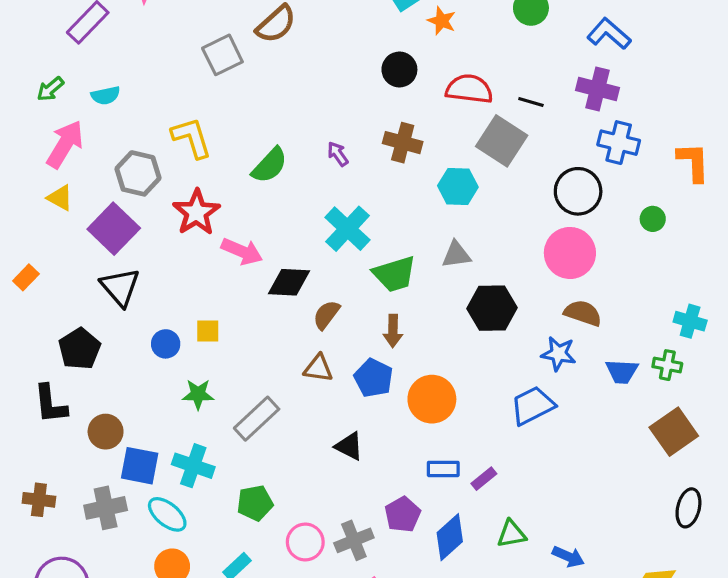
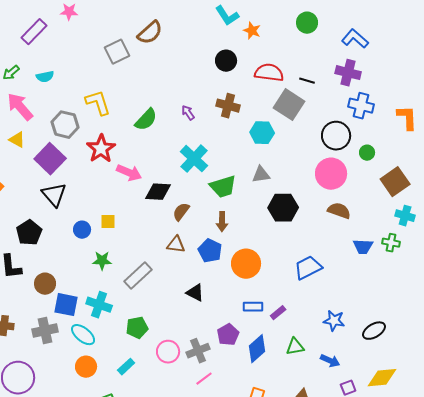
pink arrow: (65, 144) -> (20, 107), turned -72
green circle: (653, 219) -> (367, 153), moved
blue star: (559, 354) -> (334, 321), moved
brown square: (674, 432) -> (395, 182), moved
black ellipse: (688, 508) -> (374, 331), moved, turned 45

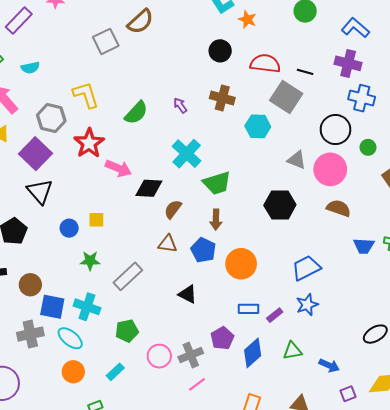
gray triangle: (261, 175) -> (297, 160), moved, turned 30
blue star: (334, 321) -> (307, 305), moved, turned -30

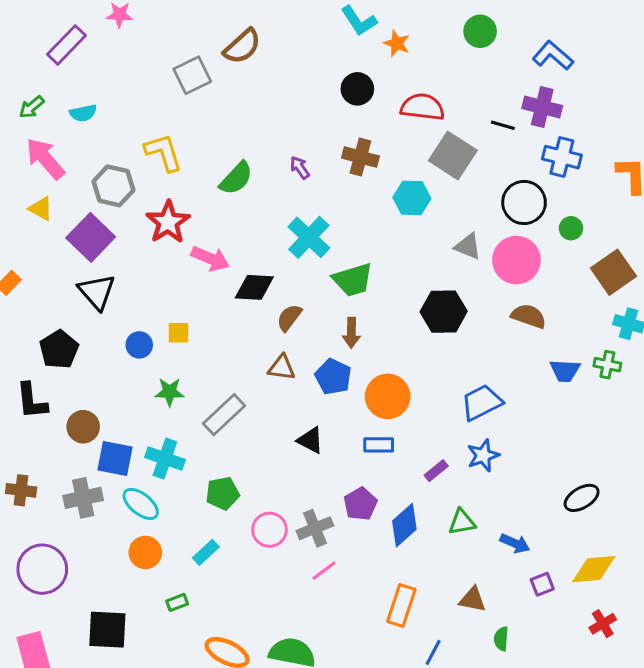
black line: (305, 72) -> (503, 125), moved
blue rectangle: (248, 309) -> (379, 445), moved

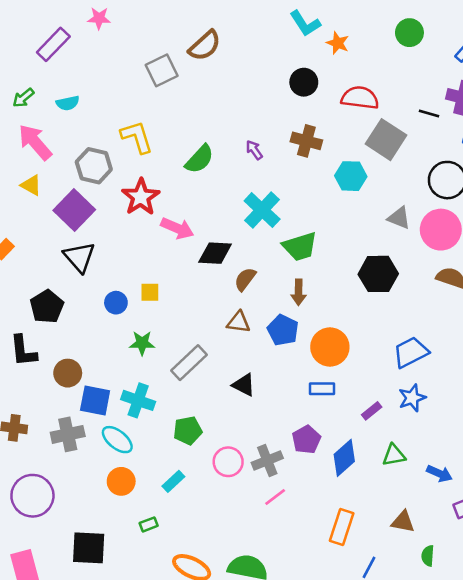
black triangle: (310, 440) -> (244, 385), moved

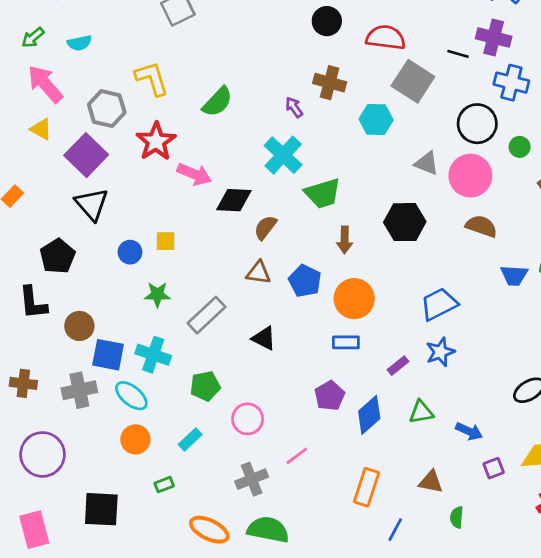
purple arrow: (254, 150) -> (294, 107), moved
brown arrow: (299, 292) -> (345, 240), moved
gray cross: (267, 460) -> (252, 479), moved

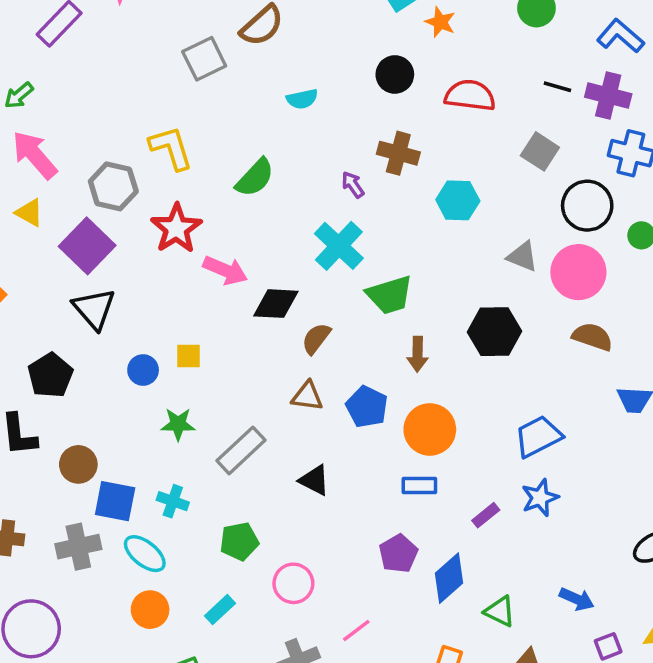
cyan semicircle: (79, 43) -> (302, 99), moved
black line: (458, 54) -> (557, 87), moved
gray square: (413, 81) -> (540, 151), moved, size x0.7
cyan cross: (153, 355) -> (173, 501), size x0.7
green triangle: (421, 412) -> (500, 611), moved, turned 36

